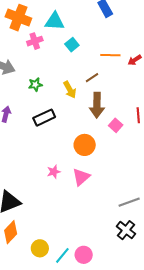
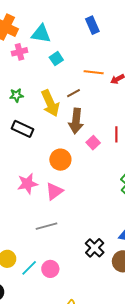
yellow arrow: (70, 90) -> (50, 103), size x1.5
black rectangle: (44, 118) -> (22, 129), turned 45
pink star: (54, 172) -> (27, 184), size x1.5
gray line: (129, 202) -> (46, 226), moved

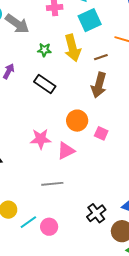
cyan square: (56, 59) -> (90, 20), size x1.6
yellow arrow: (50, 103) -> (73, 48), moved
pink square: (93, 143) -> (101, 133), moved, turned -32

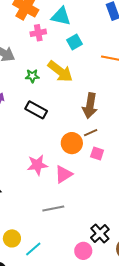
cyan square: (90, 20) -> (75, 42), size x0.7
yellow arrow: (73, 48) -> (60, 71), turned -32
brown line: (101, 57) -> (91, 133), moved
pink circle: (49, 227) -> (83, 251), moved

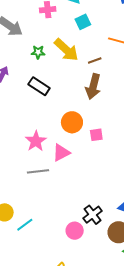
brown line: (91, 133) -> (95, 61), moved
pink square: (97, 154) -> (96, 135), turned -32
pink star: (37, 165) -> (36, 141), turned -30
gray line: (53, 209) -> (38, 171), moved

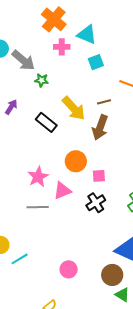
yellow arrow: (66, 50) -> (74, 108), moved
green star: (38, 52) -> (42, 80), moved
black cross: (93, 215) -> (96, 203), moved

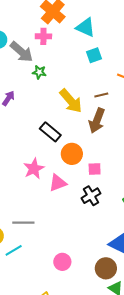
pink cross: (62, 47) -> (43, 36), moved
black rectangle: (46, 122) -> (50, 132), moved
gray line: (38, 207) -> (23, 223), moved

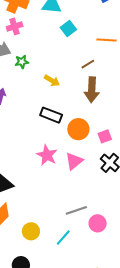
yellow arrow: (71, 101) -> (52, 81), moved, size x0.6
gray line: (23, 223) -> (76, 210), moved
cyan line: (14, 250) -> (63, 238), moved
pink circle: (62, 262) -> (98, 223), moved

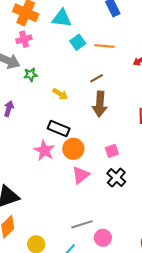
orange line: (107, 40) -> (105, 46), moved
orange circle: (78, 129) -> (73, 149), moved
pink star: (47, 155) -> (44, 150), moved

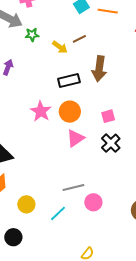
brown line: (97, 78) -> (79, 39), moved
yellow arrow: (60, 94) -> (60, 47), moved
black rectangle: (59, 128) -> (69, 81), moved, turned -40

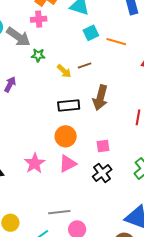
pink star: (41, 111) -> (35, 163), moved

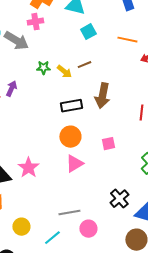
orange line: (116, 42) -> (127, 40), moved
green star: (38, 55) -> (43, 68), moved
pink star: (35, 163) -> (28, 168), moved
black cross: (102, 173) -> (119, 199), moved

